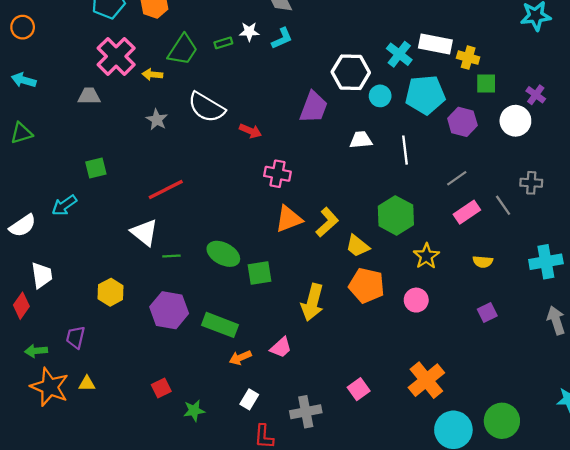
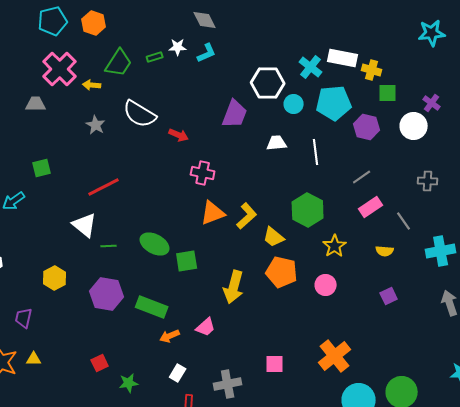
gray line: (503, 205) -> (404, 221), moved
pink square: (359, 389) -> (275, 364), turned 36

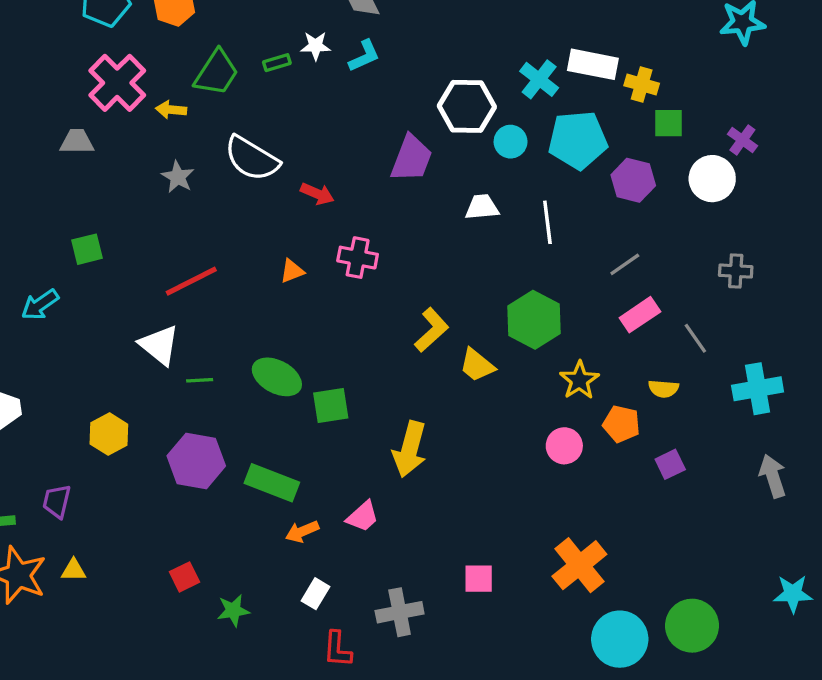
orange triangle: (213, 213) -> (292, 271), moved, size x0.6
orange pentagon: (282, 272) -> (621, 424), moved, size x0.7

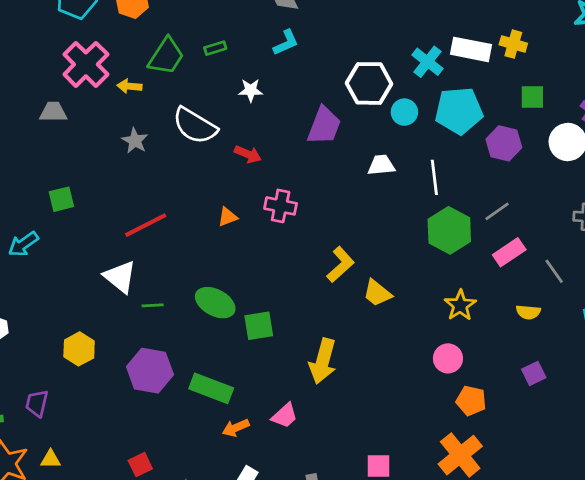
white star: (316, 46) -> (251, 90), moved
yellow cross: (642, 84) -> (513, 44), moved
green hexagon: (534, 320) -> (449, 230), moved
orange pentagon: (621, 424) -> (471, 401), moved

